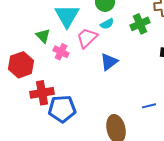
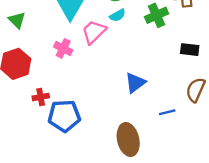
green triangle: (43, 36) -> (17, 20), moved
blue triangle: (109, 62) -> (135, 83), moved
red cross: (42, 93) -> (41, 97), size x0.6

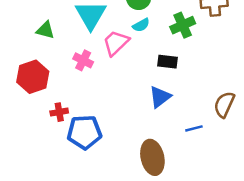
green triangle: (17, 20) -> (45, 30), moved, turned -30
black rectangle: (190, 50) -> (168, 62), moved

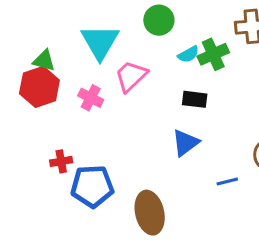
cyan semicircle: (141, 25) -> (188, 54), moved
red hexagon: (33, 77) -> (39, 87), moved
brown ellipse: (152, 157) -> (150, 213), moved

